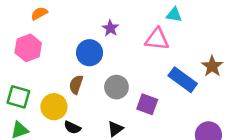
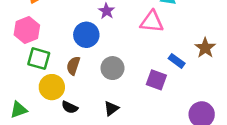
blue rectangle: (183, 80) -> (177, 61), size x0.6
green square: (18, 97) -> (39, 59), moved
purple square: (147, 104) -> (156, 80), moved

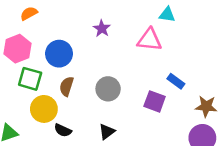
blue circle: (86, 35) -> (59, 54), moved
brown star: (205, 48) -> (206, 106), moved, turned -30

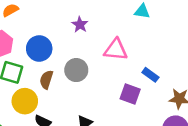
pink triangle: (150, 40) -> (116, 50), moved
gray circle: (108, 89) -> (76, 70), moved

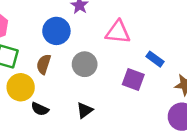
blue circle: (39, 48) -> (56, 31), moved
gray circle: (76, 70) -> (85, 64), moved

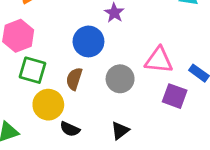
pink triangle: (118, 32) -> (159, 60), moved

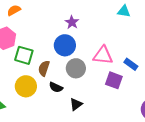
blue circle: (88, 41) -> (65, 45), moved
green square: (33, 70) -> (24, 55), moved
black semicircle: (70, 129) -> (56, 87), moved

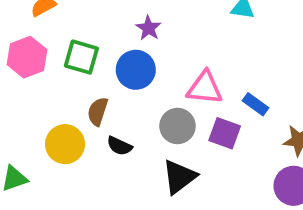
green square: (24, 55) -> (81, 57), moved
gray circle: (76, 68) -> (177, 126), moved
black triangle: (76, 104) -> (179, 177), moved, size x1.5

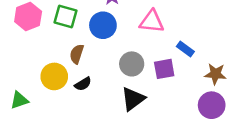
pink triangle: (205, 88) -> (152, 21), moved
purple square: (225, 133) -> (164, 69), turned -30
black semicircle: (119, 146) -> (83, 84), moved, turned -56

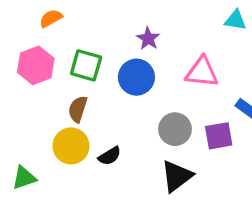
brown semicircle: (77, 54) -> (78, 109), moved

